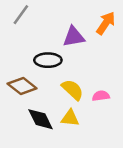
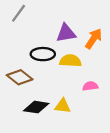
orange arrow: (106, 23) -> (94, 39), moved
yellow semicircle: (73, 90) -> (70, 61), moved, turned -40
black diamond: (41, 119) -> (36, 107), turned -55

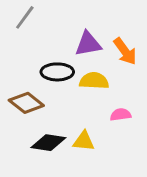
orange arrow: (94, 39) -> (125, 51), turned 110

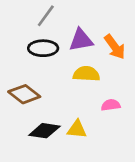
gray line: (25, 17) -> (46, 16), moved
black ellipse: (57, 72) -> (43, 48), moved

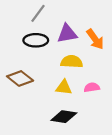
yellow triangle: (77, 129) -> (64, 87), moved
black diamond: (44, 131) -> (64, 117), moved

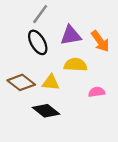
black ellipse: (36, 40) -> (38, 42), turned 60
yellow triangle: (64, 87) -> (51, 82), moved
black diamond: (64, 117) -> (46, 111), moved, turned 30

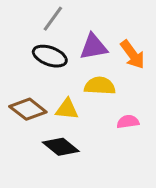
black ellipse: (38, 42) -> (50, 56), turned -40

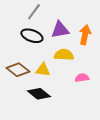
orange arrow: (133, 55) -> (85, 35), turned -132

